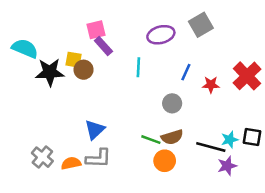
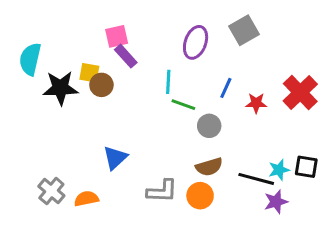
purple ellipse: (161, 35) -> (196, 42), turned -55
cyan semicircle: (25, 48) -> (30, 59), turned -100
green line: (151, 140) -> (183, 105), moved
gray L-shape: (98, 158) -> (162, 191), moved

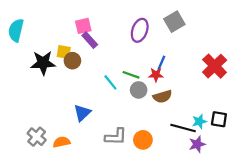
cyan semicircle: (30, 59) -> (16, 30), moved
cyan line: (168, 82) -> (110, 82), moved, turned -42
red star: (256, 103) -> (156, 75), moved
gray circle: (209, 126) -> (139, 90), moved
brown semicircle: (209, 167) -> (162, 96), moved

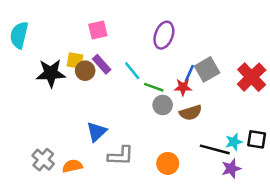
gray square: (174, 22) -> (207, 69), moved
purple rectangle: (90, 40) -> (102, 64), moved
cyan line: (110, 82) -> (132, 71), moved
gray L-shape: (116, 137) -> (121, 156), moved

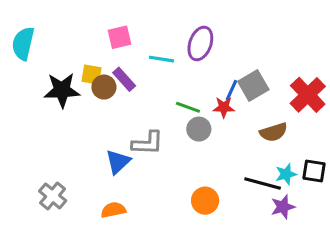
cyan line: (132, 71) -> (161, 59), moved, turned -42
brown semicircle: (191, 113) -> (274, 132), moved
gray L-shape: (121, 156) -> (147, 143), moved
orange semicircle: (72, 166) -> (113, 210), moved

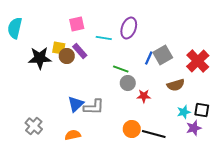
red star: (224, 107) -> (144, 96), moved
gray L-shape: (147, 143) -> (94, 107), moved
black line: (263, 184) -> (154, 134), moved
purple star: (283, 207) -> (194, 128), moved

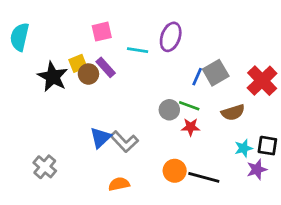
yellow square: (59, 48) -> (78, 63), turned -32
black star: (40, 58) -> (53, 77), turned 30
green line: (121, 69) -> (189, 106), moved
gray L-shape: (94, 107) -> (124, 142), turned 45
orange semicircle: (73, 135) -> (119, 184), moved

